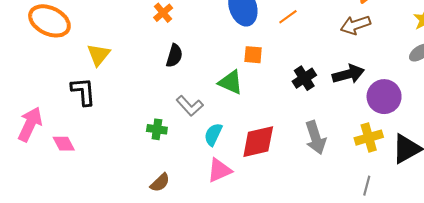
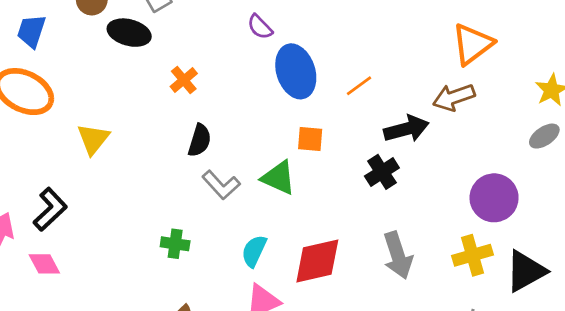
black arrow: (348, 74) -> (406, 129), moved
black L-shape: (83, 91) -> (50, 209), moved, turned 52
gray L-shape: (190, 106) -> (221, 185), moved

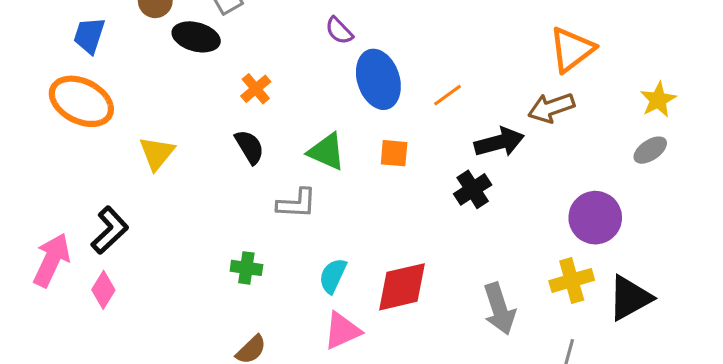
black semicircle: (200, 140) -> (250, 147), moved, turned -48
green triangle: (279, 178) -> (327, 152), moved
gray L-shape: (221, 185) -> (297, 203), turned -45
gray arrow: (398, 255) -> (499, 309), moved
pink diamond: (44, 264) -> (103, 290), turned 60

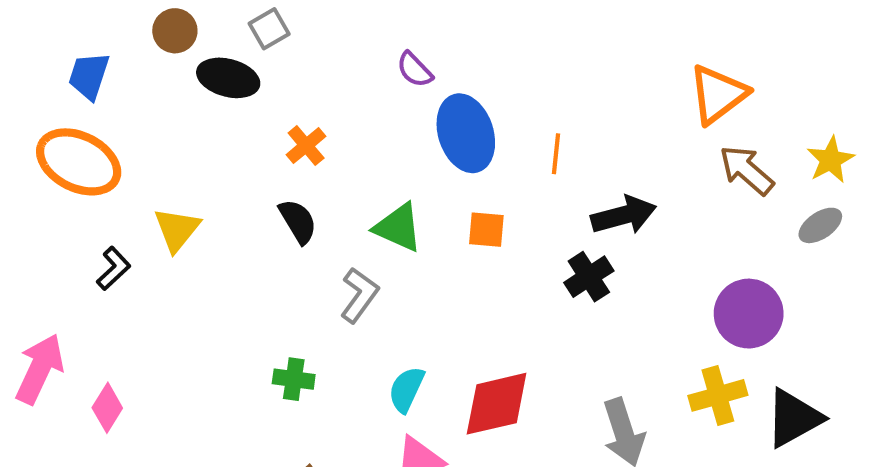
orange line: (448, 95) -> (556, 154), turned -48
brown arrow: (551, 108) -> (747, 170), moved, turned 60
gray L-shape: (297, 203) -> (359, 295), turned -57
black L-shape: (110, 230) -> (113, 268), moved, size x0.7

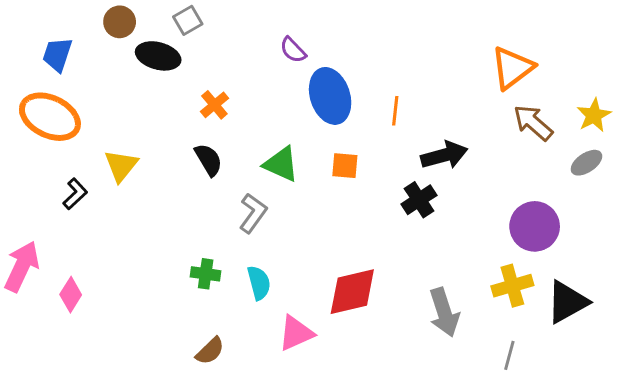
cyan semicircle: (406, 389) -> (259, 283), moved, turned 140

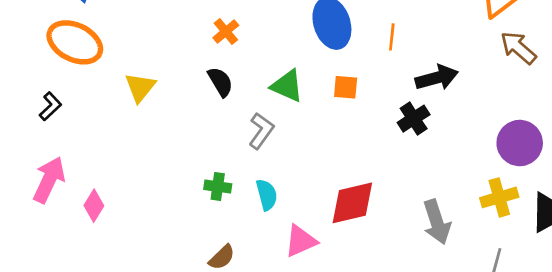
black L-shape: (75, 194) -> (50, 106), moved

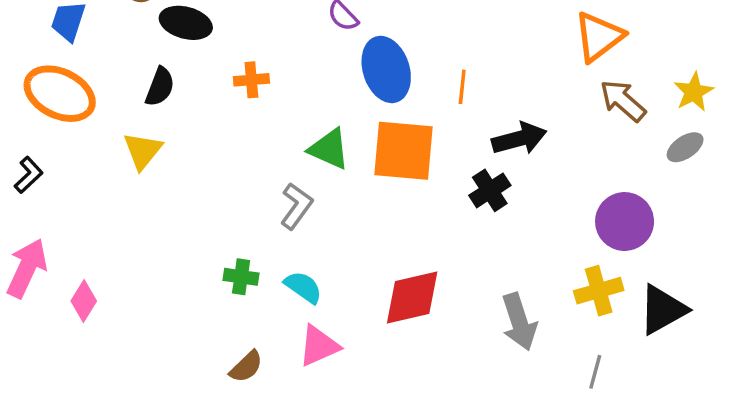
orange cross: (226, 31) -> (251, 80), turned 35
black semicircle: (220, 82) -> (160, 87), moved, turned 52
orange square: (346, 87) -> (403, 151), size x2.0
cyan semicircle: (267, 195) -> (303, 287), turned -40
pink triangle: (301, 241) -> (319, 346), moved

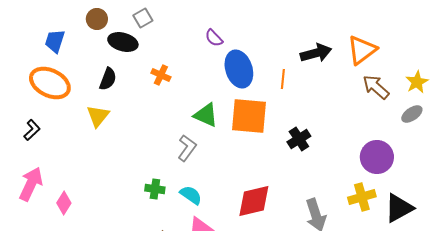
orange cross: (251, 80) -> (161, 75), turned 30
black arrow: (519, 139) -> (316, 53), moved

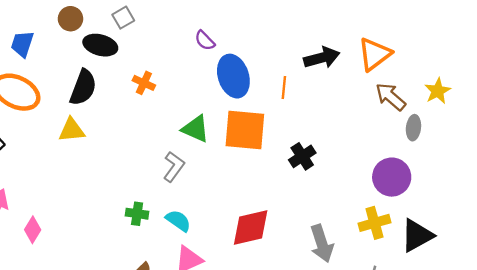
black semicircle: (108, 79) -> (83, 88), size x1.4
gray ellipse: (412, 114) -> (413, 128), moved, turned -50
yellow triangle: (98, 116) -> (72, 130), turned 45

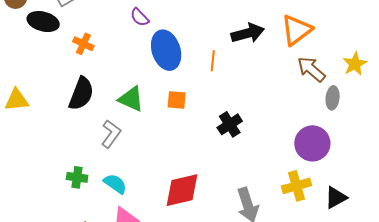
orange cross: (144, 83) -> (83, 44), moved
black semicircle: (83, 88) -> (81, 94), moved
orange square: (245, 130) -> (177, 100), size x0.5
black triangle: (417, 236) -> (336, 198), size x0.7

